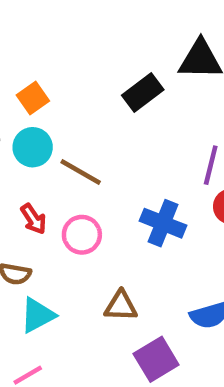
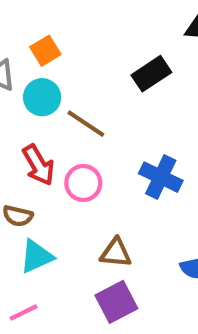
black rectangle: (143, 92) -> (151, 74), moved
red arrow: (33, 219) -> (39, 165), size x1.4
purple square: (156, 359) -> (116, 302), moved

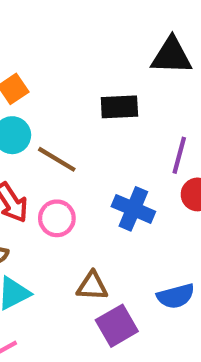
black rectangle: (151, 74) -> (119, 107), turned 33
purple square: (116, 302) -> (117, 326), moved

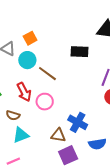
blue cross: (133, 209) -> (78, 122), moved

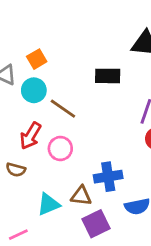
red arrow: (24, 92) -> (30, 136), turned 60
blue cross: (78, 122) -> (108, 177), turned -36
cyan triangle: (21, 135) -> (48, 204), moved

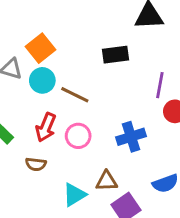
orange square: (37, 59) -> (40, 48), size x1.4
blue cross: (108, 177) -> (131, 137), moved

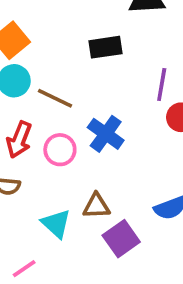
blue cross: (131, 137) -> (106, 134), moved, turned -36
cyan triangle: (74, 195) -> (56, 224), turned -45

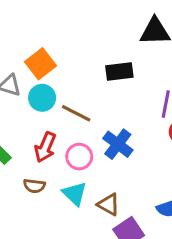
brown triangle: (96, 206) -> (109, 204), turned 30
cyan triangle: (56, 224) -> (75, 194), moved

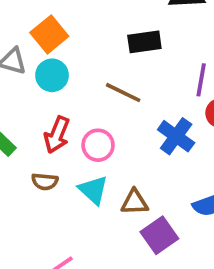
brown line: (76, 113) -> (123, 93), moved
blue cross: (118, 144) -> (176, 136), moved
brown triangle: (109, 204) -> (135, 202), turned -30

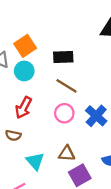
black rectangle: (144, 42) -> (63, 57), moved
pink circle: (98, 145) -> (64, 113), moved
cyan triangle: (93, 190) -> (35, 161), moved

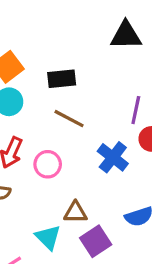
pink circle: (64, 113) -> (48, 164), moved
cyan triangle: (35, 161) -> (48, 237), moved

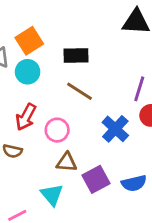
brown triangle: (75, 212) -> (67, 162), moved
purple square: (96, 241) -> (96, 179), moved

